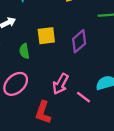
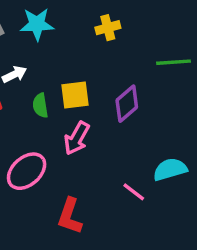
green semicircle: (24, 51) -> (40, 105), moved
pink arrow: (60, 84) -> (77, 138), moved

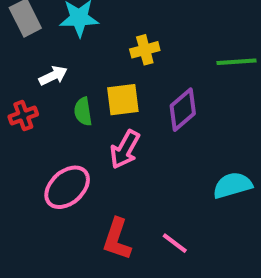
yellow cross: (108, 28) -> (145, 50), moved
pink line: (134, 192) -> (175, 243), moved

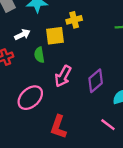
yellow square: (123, 100) -> (55, 36), moved
purple diamond: (183, 110) -> (96, 81), moved
pink line: (175, 243) -> (108, 125), moved

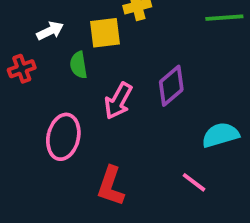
purple diamond: (96, 81) -> (171, 86), moved
pink ellipse: (30, 98) -> (63, 137), turned -35

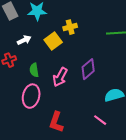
yellow square: (105, 33) -> (53, 41), turned -30
green semicircle: (79, 65) -> (34, 70), moved

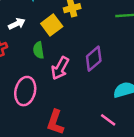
green semicircle: (34, 70) -> (38, 50), moved

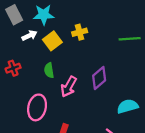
white arrow: (17, 24) -> (29, 35), moved
yellow square: (52, 25) -> (52, 41), moved

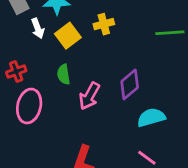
white arrow: (29, 35) -> (38, 28), turned 96
cyan semicircle: (128, 106) -> (151, 117), moved
pink ellipse: (37, 107) -> (29, 106), moved

